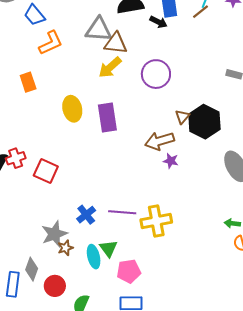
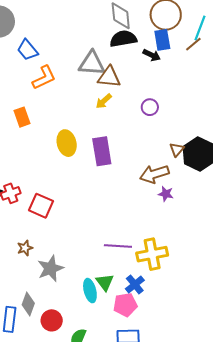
yellow arrow: (110, 67) -> (104, 101), size x0.7
purple circle: (156, 74) -> (150, 107), size x0.6
blue cross: (86, 215) -> (135, 285), moved
brown star: (65, 248) -> (25, 248), moved

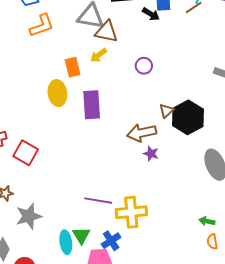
orange rectangle: (22, 117) -> (73, 67), moved

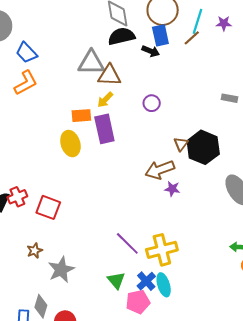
orange L-shape: (42, 26) -> (26, 83), moved
orange rectangle: (73, 67) -> (81, 116), turned -72
purple rectangle: (92, 105) -> (104, 129), moved
purple line: (98, 201) -> (127, 243), turned 44
cyan ellipse: (66, 242) -> (164, 285), moved

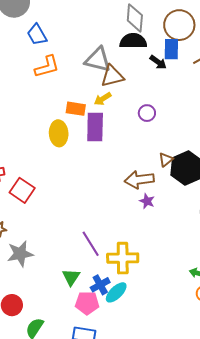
brown triangle: (109, 75) -> (112, 76), turned -30
orange L-shape: (26, 83) -> (47, 67), moved
cyan ellipse: (164, 285) -> (116, 292), turned 50

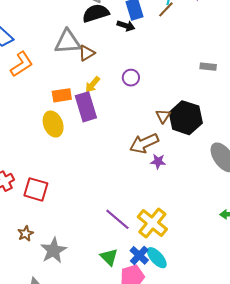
brown triangle: (112, 76) -> (87, 53), size x0.7
yellow arrow: (103, 99) -> (93, 85), moved
yellow cross: (123, 258) -> (152, 223), turned -32
cyan ellipse: (116, 292) -> (157, 258), turned -70

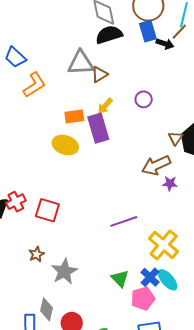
black arrow: (126, 26) -> (165, 44), moved
yellow ellipse: (53, 124) -> (65, 145), turned -50
purple line: (117, 219) -> (124, 221), moved, turned -60

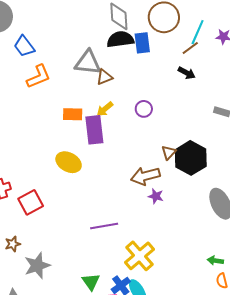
blue rectangle: (148, 31) -> (142, 43), moved
black arrow: (165, 44) -> (187, 73), moved
yellow ellipse: (65, 145) -> (69, 162), moved
red square: (47, 210) -> (31, 202), turned 35

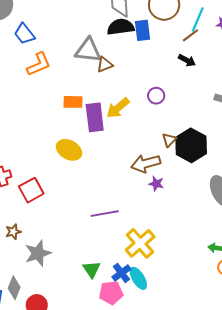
yellow arrow: (105, 109) -> (118, 108), moved, size x1.4
purple circle: (144, 109) -> (156, 96), moved

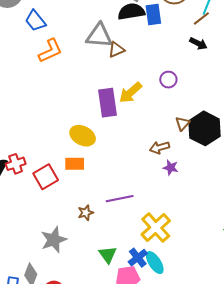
orange rectangle: (73, 102) -> (75, 164), moved
brown arrow: (146, 163) -> (160, 148), size x0.7
brown star: (13, 232) -> (86, 213), moved

